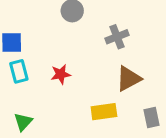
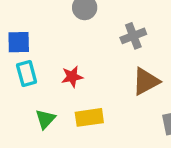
yellow rectangle: (104, 112) -> (89, 117), moved
green triangle: (23, 122) -> (45, 119), moved

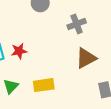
red star: (72, 77) -> (19, 51), moved

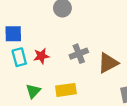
gray cross: (77, 24) -> (79, 54), moved

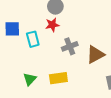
red star: (41, 56) -> (52, 25), moved
cyan rectangle: (19, 57) -> (33, 39), moved

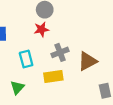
cyan rectangle: (33, 39) -> (26, 59), moved
yellow rectangle: (58, 78) -> (53, 77), moved

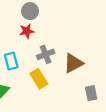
yellow rectangle: (53, 77) -> (39, 79), turned 66

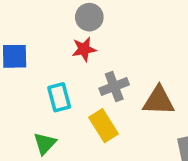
brown triangle: (73, 63) -> (159, 101), turned 30

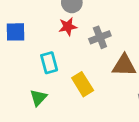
gray cross: (114, 87) -> (100, 37), moved

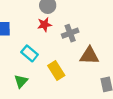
cyan rectangle: (49, 63) -> (30, 53), turned -35

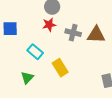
gray cross: (70, 33) -> (73, 33), turned 35
brown triangle: (89, 56) -> (96, 35), moved

